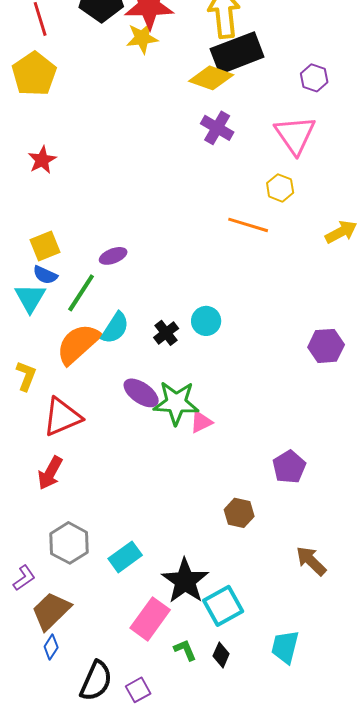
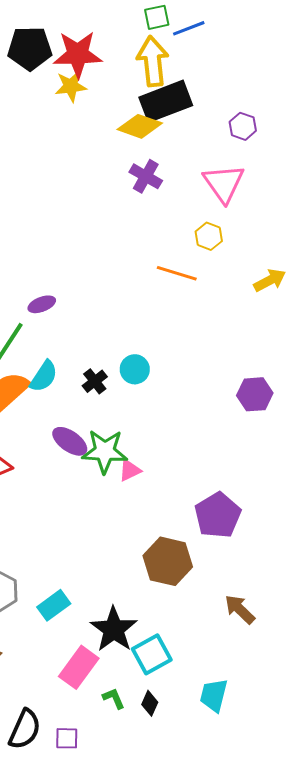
purple pentagon: (289, 467) -> (218, 515), size x1.4
brown hexagon: (239, 513) -> (168, 561), size x1.6
purple square: (138, 690) -> (67, 738), turned 30

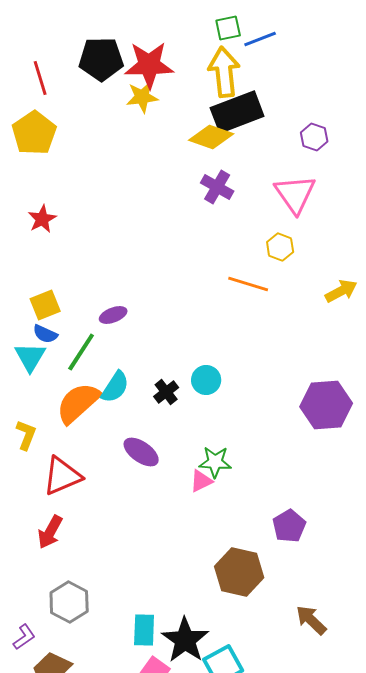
purple hexagon: (255, 394) -> (326, 405), size x1.4
green star: (105, 451) -> (215, 462), moved, size x0.7
purple pentagon: (218, 515) -> (289, 526), size x0.7
cyan rectangle: (54, 605) -> (144, 630), moved, turned -52

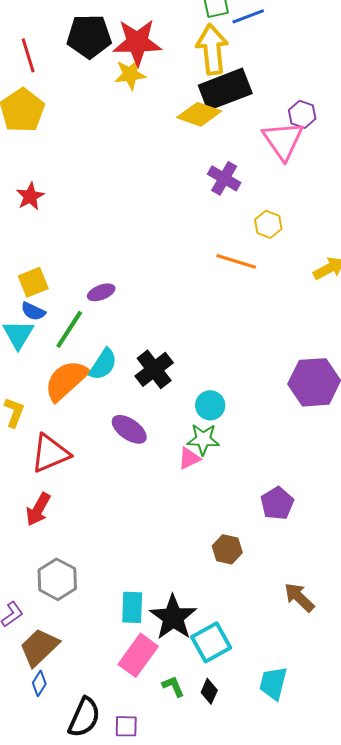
purple cross: (217, 187) -> (224, 178), moved
pink triangle: (295, 194) -> (283, 140), moved
cyan circle: (206, 380) -> (210, 405), moved
black cross: (166, 392) -> (154, 369), size x1.5
brown hexagon: (239, 572) -> (227, 549), size x0.6

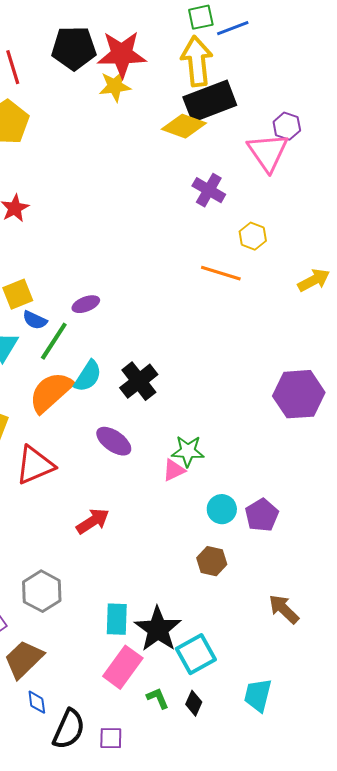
blue semicircle: (33, 311) -> (35, 320), moved
cyan circle: (210, 405) -> (222, 509), moved
red arrow: (38, 509) -> (93, 521), moved, turned -152
blue diamond: (39, 683) -> (37, 702), moved, turned -40

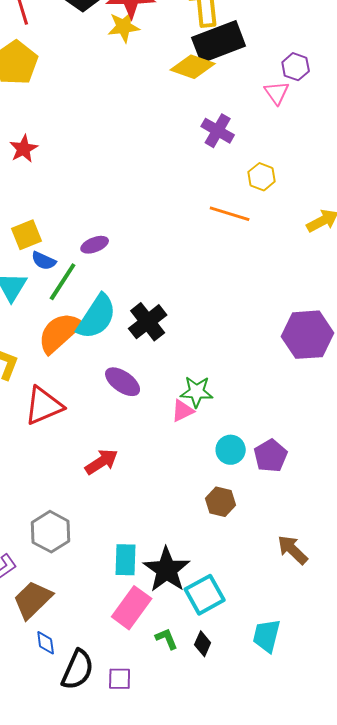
pink triangle: (268, 152) -> (277, 93), size x0.6
cyan semicircle: (88, 376) -> (97, 317), size x1.4

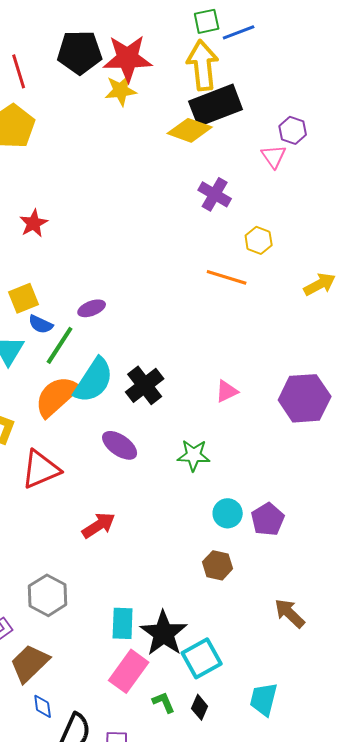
red star: (24, 149) -> (34, 223), moved
pink triangle: (183, 411) -> (227, 391), moved

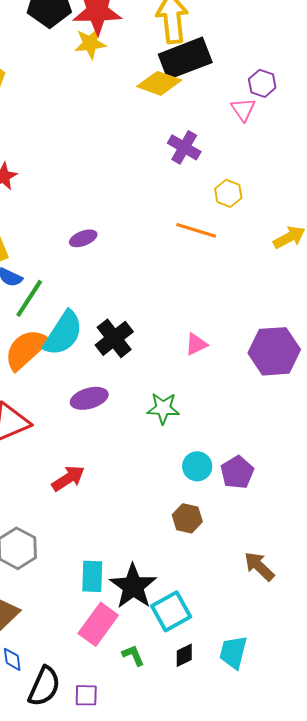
purple ellipse: (92, 308) -> (83, 238), moved
purple ellipse: (120, 445) -> (89, 398), turned -51
black diamond: (200, 707) -> (184, 655), moved, turned 40

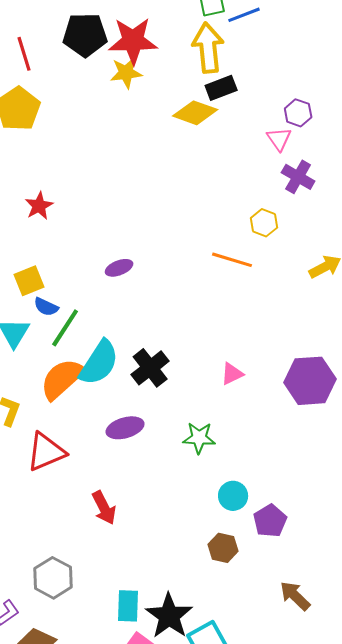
black rectangle: (185, 58) -> (221, 88), size x0.6
purple cross: (184, 147) -> (298, 177), moved
purple pentagon: (237, 472) -> (270, 521), moved
red arrow: (68, 478) -> (104, 508), turned 96

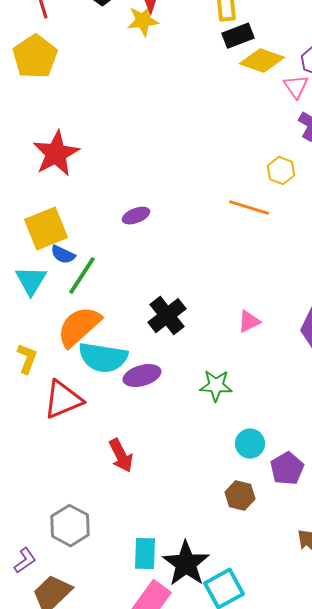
yellow diamond: (195, 113) -> (262, 61), moved
red star: (39, 206) -> (56, 154), size x1.6
yellow square: (29, 281) -> (46, 229), size x1.4
cyan semicircle: (99, 363) -> (103, 358), moved, turned 66

